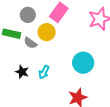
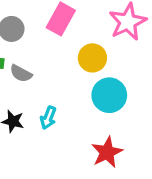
yellow circle: (47, 32) -> (92, 58), moved

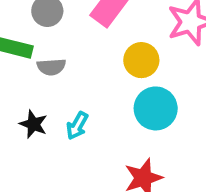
gray semicircle: (21, 73) -> (51, 67), turned -40

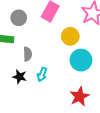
gray semicircle: (51, 67) -> (28, 54), moved, turned -80

